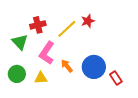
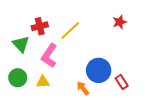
red star: (88, 21) -> (120, 22), moved
orange arrow: (67, 66) -> (83, 88), moved

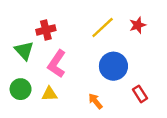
yellow line: (70, 30) -> (103, 28), moved
blue circle: (99, 70) -> (113, 66), moved

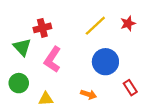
yellow triangle: (49, 94) -> (46, 99), moved
orange arrow: (95, 101) -> (89, 94), turned 147

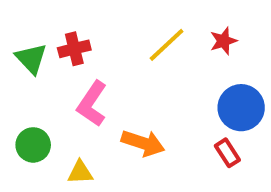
green triangle: (22, 47) -> (31, 59), moved
blue circle: (105, 62) -> (241, 108), moved
orange arrow: (89, 94) -> (143, 143), moved, size x1.5

